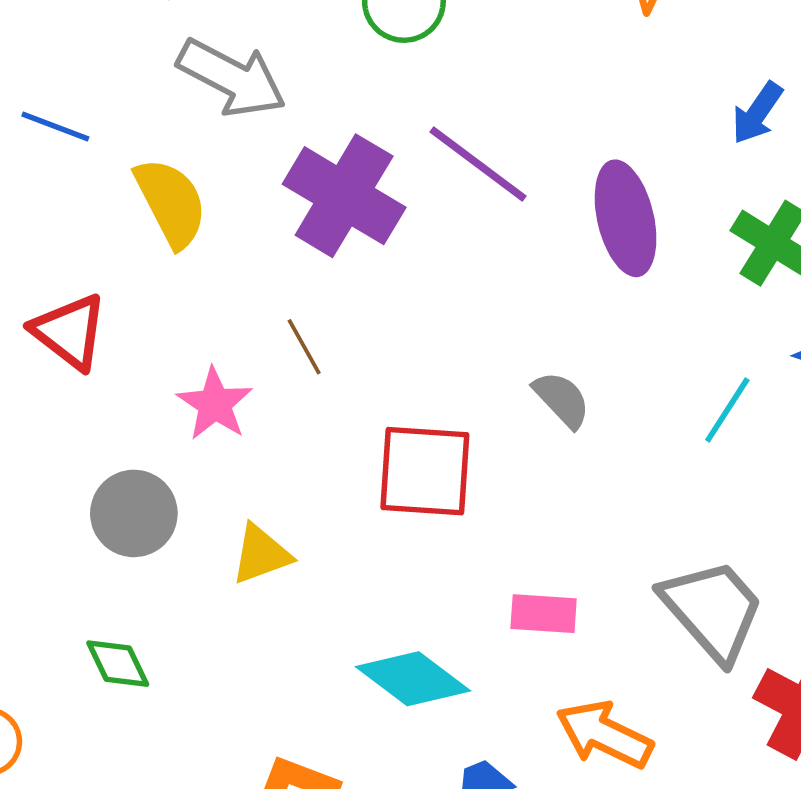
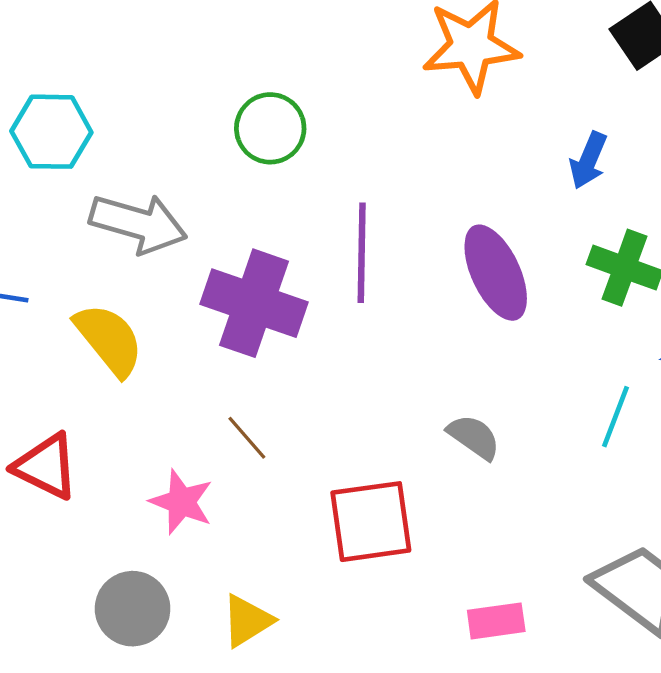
purple line: (478, 164) -> (362, 253), turned 66

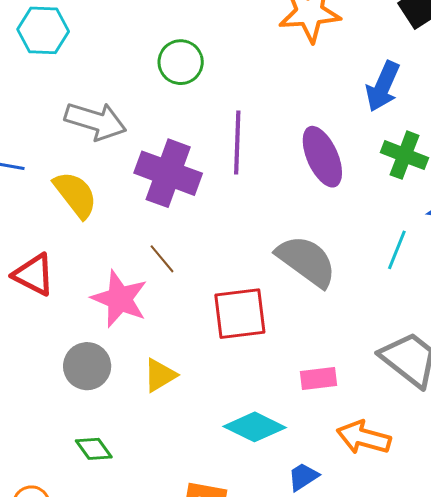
cyan hexagon: (51, 132) -> (43, 30), moved
blue arrow: (588, 160) -> (383, 86), size x1.4
gray semicircle: (474, 437) -> (306, 261), size x1.8
pink star: (182, 502) -> (120, 299), size x1.4

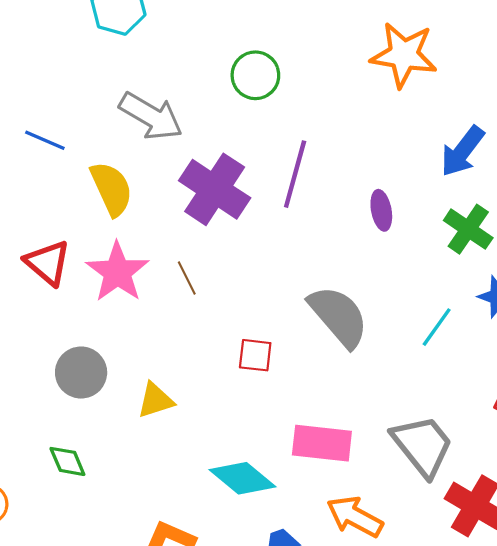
purple ellipse: (322, 157) -> (381, 210), size x0.6
pink star: (120, 299) -> (117, 272), moved
red square: (240, 314) -> (255, 355), size x0.6
pink rectangle: (318, 378) -> (322, 443), size x1.5

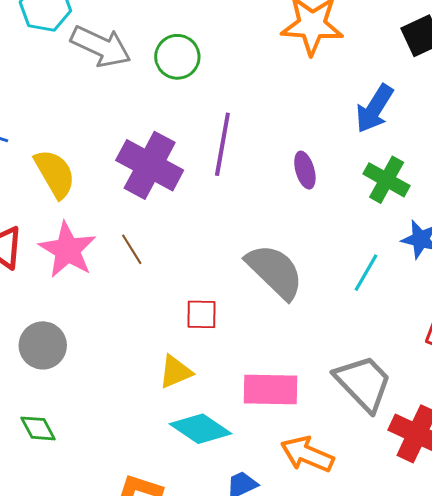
gray arrow: (151, 116) -> (101, 46), moved
yellow triangle: (156, 400) -> (175, 372), moved

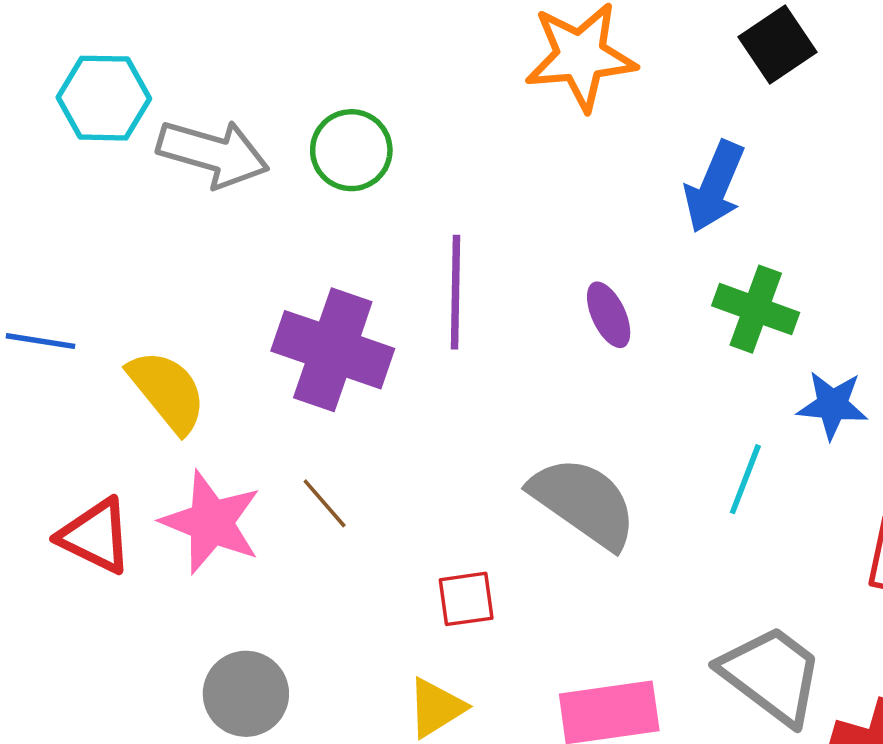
gray circle: (43, 345) -> (246, 694), moved

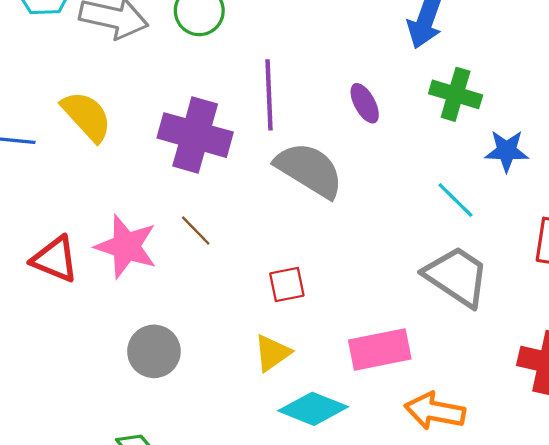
yellow semicircle: (167, 391) -> (87, 116), moved
cyan line: (745, 479) -> (455, 200), turned -63
gray semicircle: (584, 502) -> (309, 170), moved
gray trapezoid: (771, 675) -> (457, 276), moved

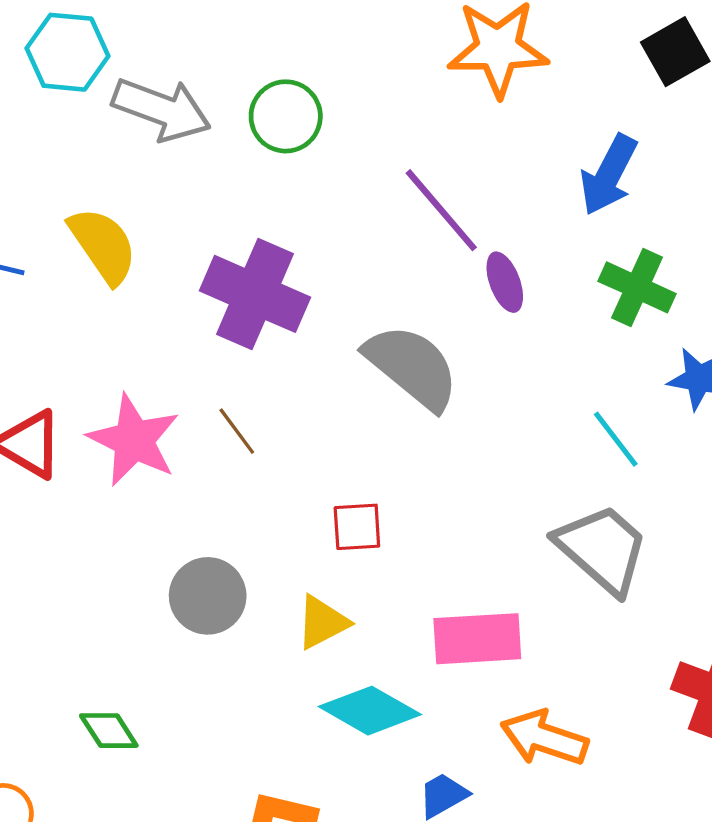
purple line: (269, 95) -> (441, 210), moved, turned -46
gray circle: (154, 351) -> (208, 596), moved

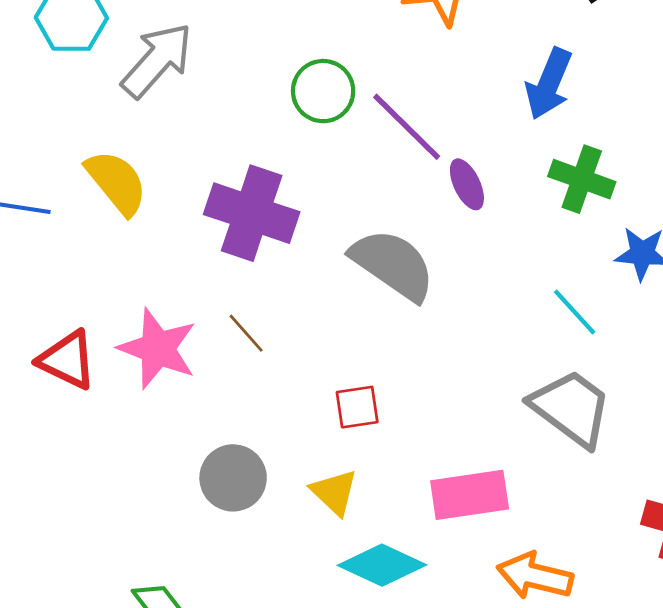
gray arrow: (161, 109) -> (157, 60), turned -64
green circle: (286, 116) -> (323, 91), moved
yellow triangle: (322, 622) -> (334, 492), turned -44

